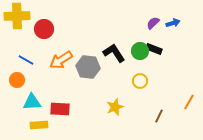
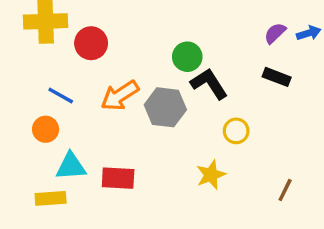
green circle: (140, 51) -> (187, 57), moved
yellow circle: (140, 81) -> (236, 131), moved
yellow rectangle: (39, 125) -> (51, 198), moved

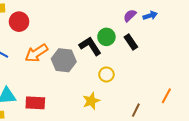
green circle: (187, 57) -> (106, 37), moved
black rectangle: (277, 77) -> (131, 42), turned 35

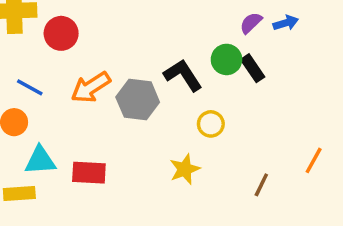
green circle: (106, 37) -> (227, 59), moved

